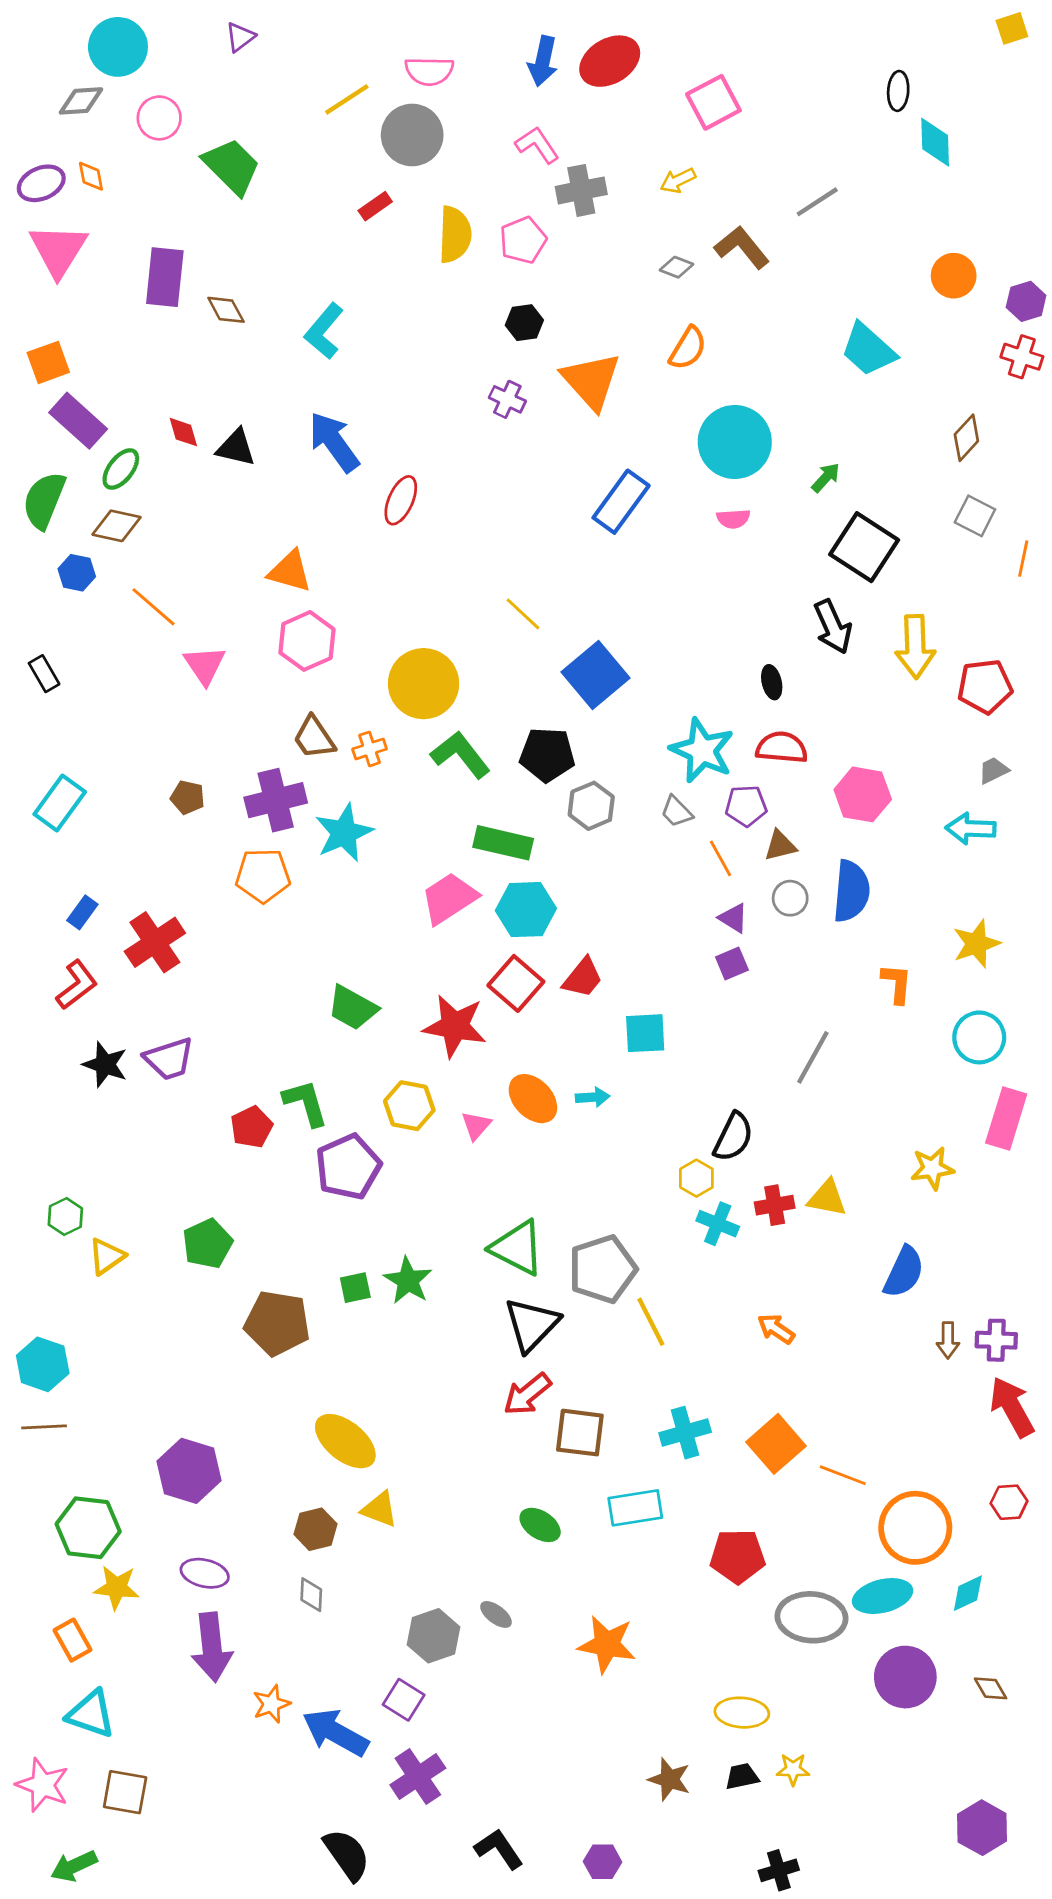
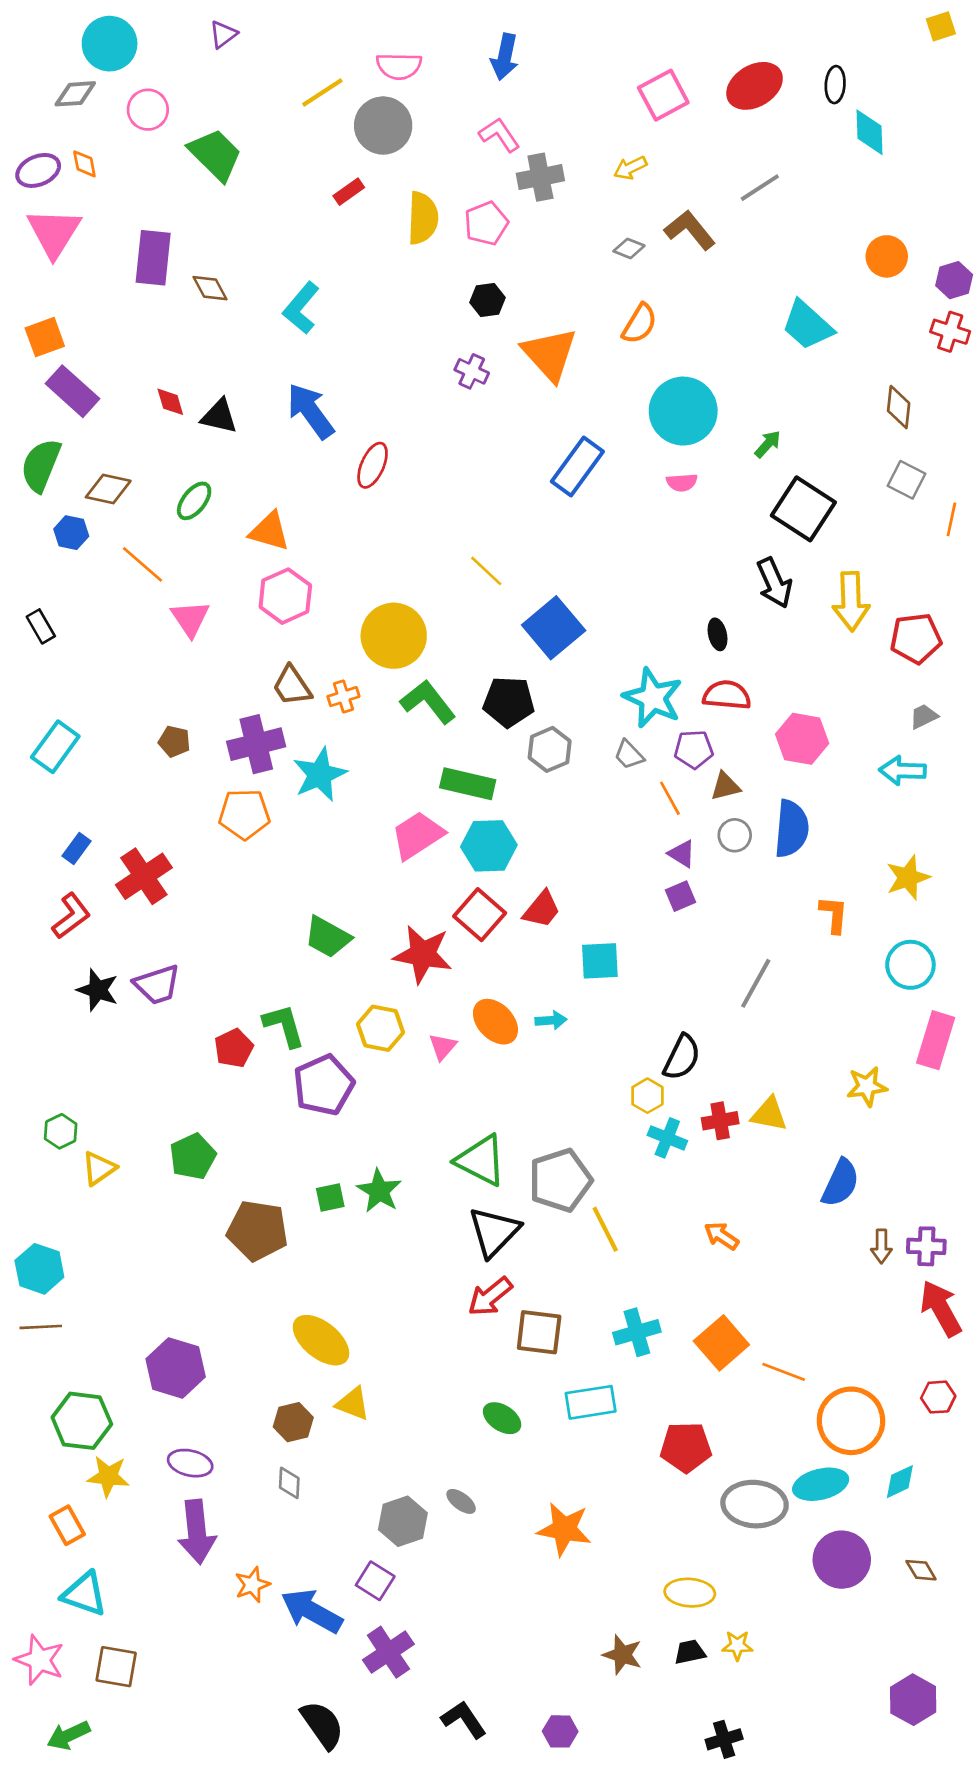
red ellipse: (610, 61) -> (755, 86), moved
brown diamond: (966, 438) -> (899, 407), turned -36
green ellipse: (121, 469) -> (194, 501), moved

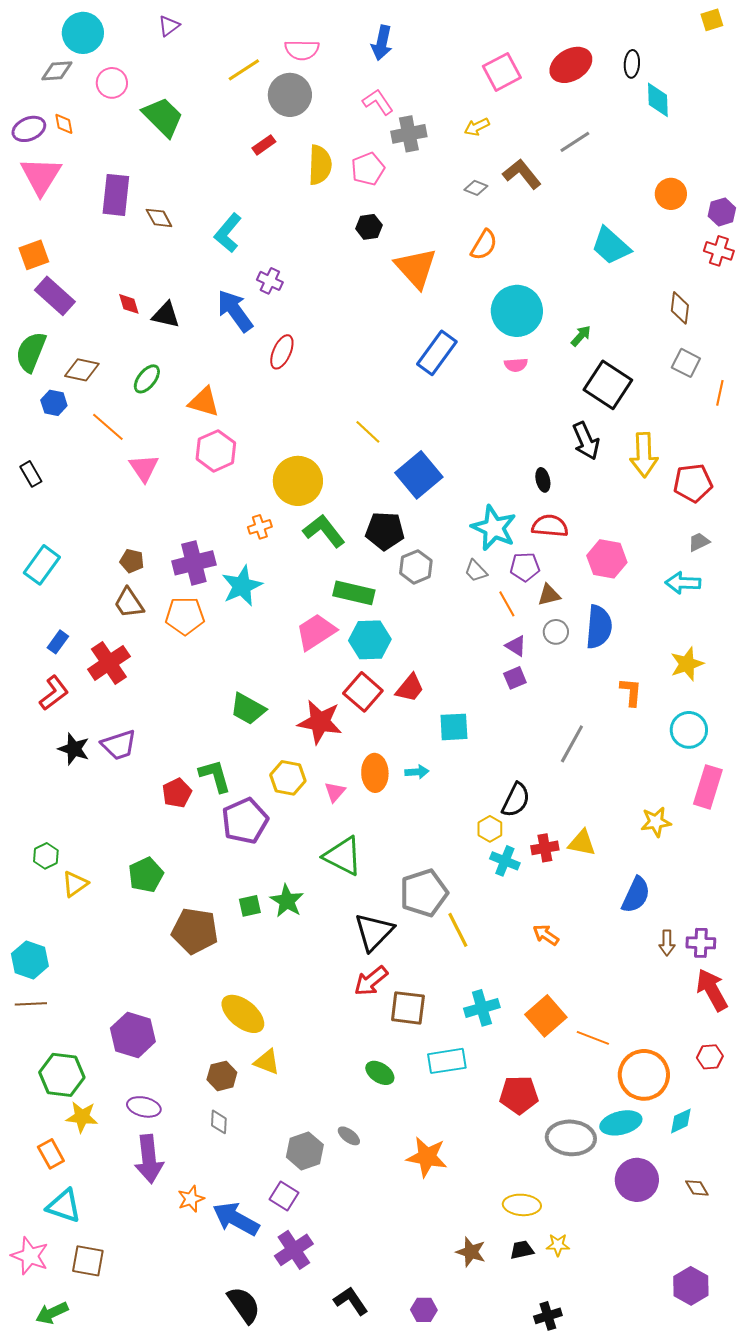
purple cross: (472, 371) -> (270, 281), moved
brown trapezoid: (292, 686) -> (129, 603), moved
orange ellipse: (495, 1022) -> (375, 773), turned 42
green triangle: (481, 1160) -> (343, 856), moved

